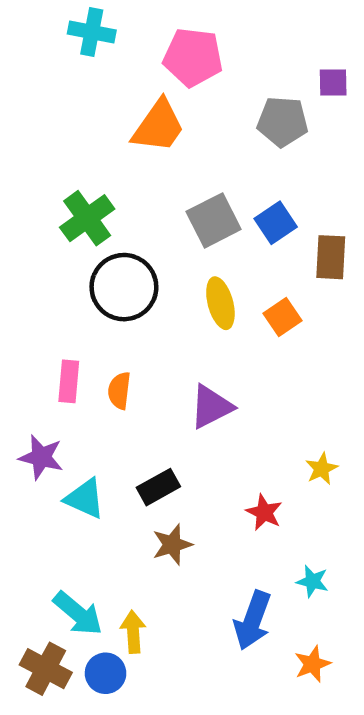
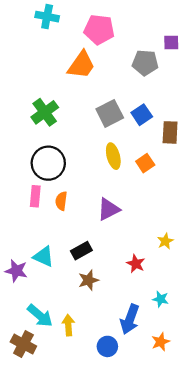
black circle: (124, 287) -> (48, 163), moved
purple star: (41, 457) -> (16, 271), moved
blue circle: (106, 673) -> (107, 346), moved

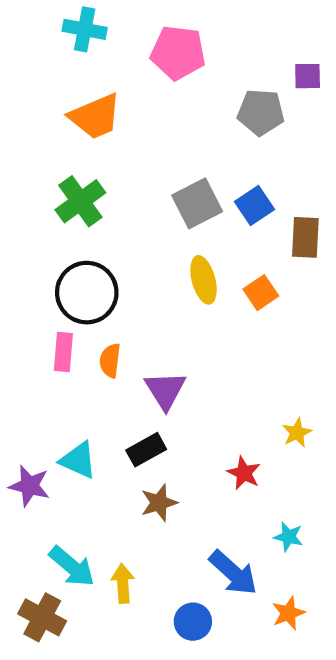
orange trapezoid: (81, 65) -> (95, 116), moved, turned 32
purple triangle: (109, 209) -> (165, 390), moved, turned -35
blue arrow: (130, 319) -> (233, 573), turned -68

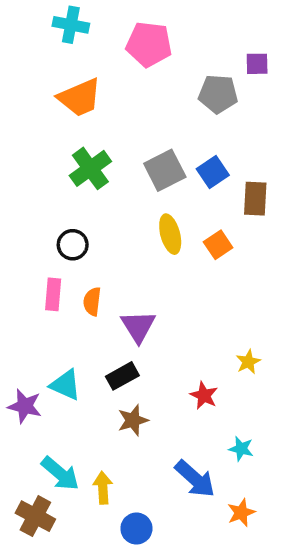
green cross: (80, 201) -> (90, 168), moved
black circle: (87, 293) -> (73, 245), size x0.6
blue circle: (193, 622) -> (136, 529), moved

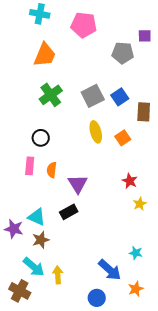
orange trapezoid: (80, 98) -> (45, 55), turned -44
red star: (204, 395) -> (130, 181), moved
brown star: (133, 420) -> (41, 240), moved
blue circle: (136, 529) -> (97, 298), moved

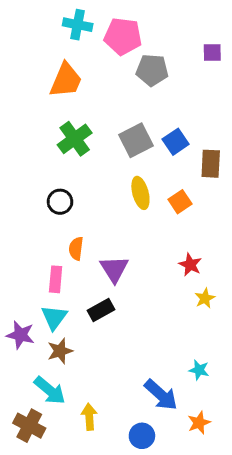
cyan cross: (40, 14) -> (78, 25), moved
gray pentagon: (123, 53) -> (152, 70), moved
pink rectangle: (30, 166) -> (56, 279), moved
cyan triangle: (37, 217) -> (54, 317), turned 42
yellow arrow: (58, 275) -> (89, 417), moved

